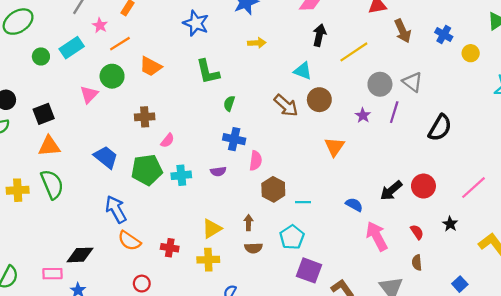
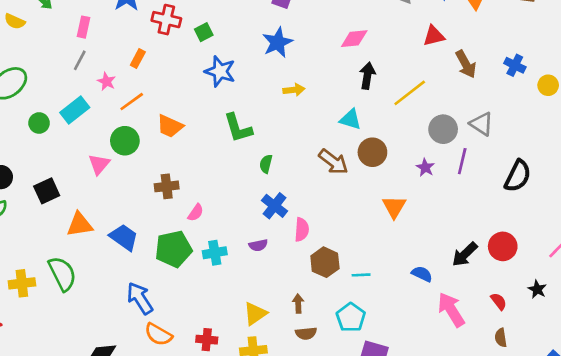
blue cross: (234, 139) -> (274, 206), turned 30
orange triangle: (49, 146) -> (80, 225), moved

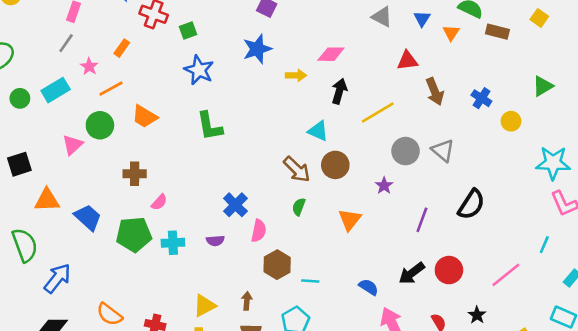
yellow arrow: (294, 90) -> (296, 75), moved
purple line: (462, 161) -> (422, 220), moved
green semicircle: (266, 164) -> (299, 207), moved
blue arrow: (140, 298) -> (57, 278), moved, turned 64

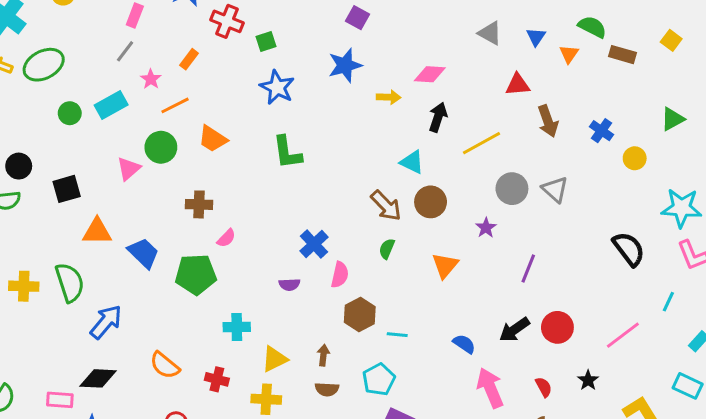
black semicircle: (471, 204) -> (629, 249), moved, turned -72
cyan cross: (173, 243) -> (237, 327), moved

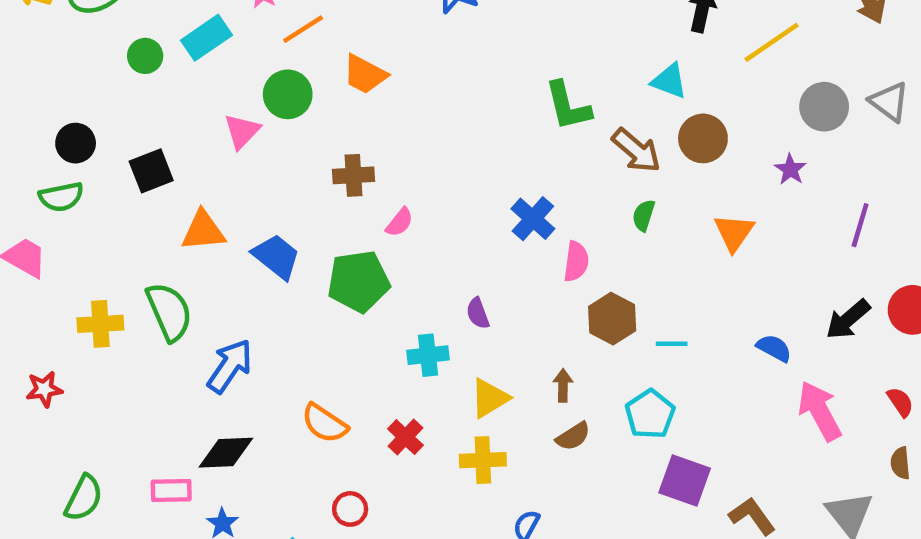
green L-shape: (287, 152) -> (568, 106), moved
purple semicircle: (289, 285) -> (478, 313), moved, turned 78
red cross: (217, 379) -> (405, 437), turned 35
brown semicircle: (327, 389) -> (573, 436), turned -30

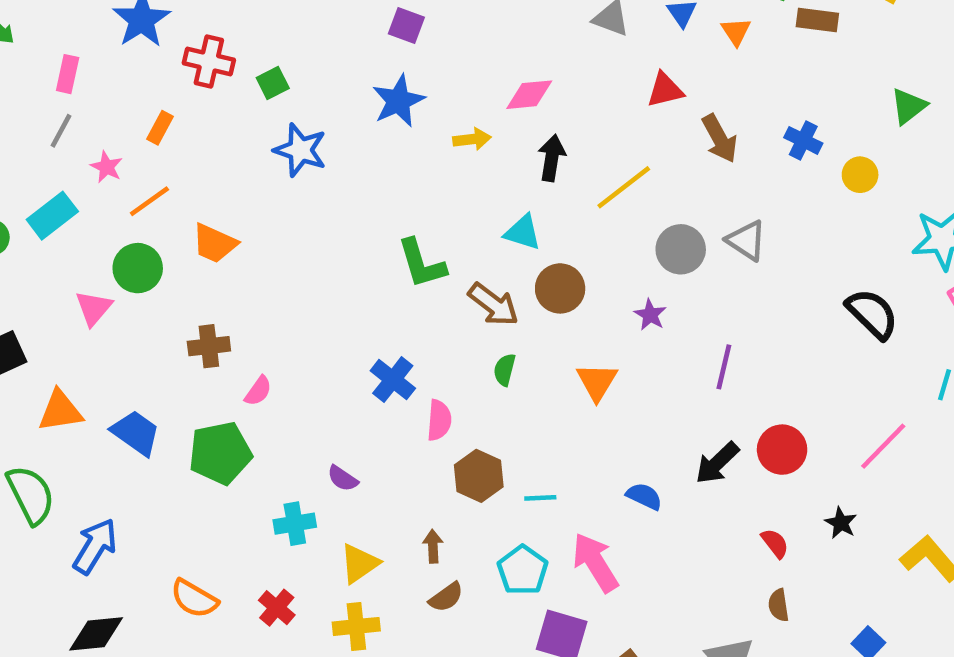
purple semicircle: (478, 313) -> (343, 478), turned -32
pink arrow: (820, 411) -> (595, 562), moved

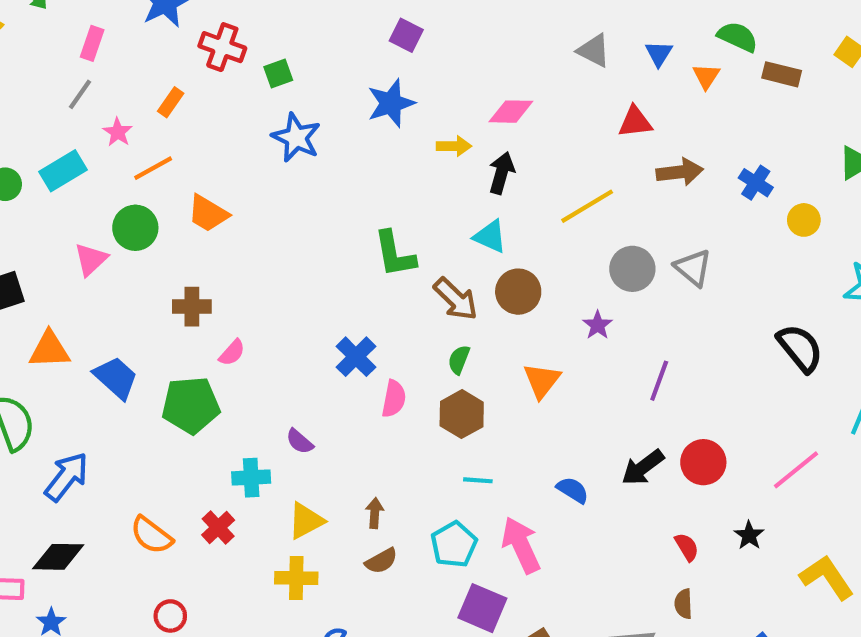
brown arrow: (720, 139) -> (680, 172), turned -75
black arrow: (552, 158) -> (502, 173), moved
brown hexagon: (479, 476) -> (462, 414), moved
red cross: (277, 608) -> (218, 527), moved

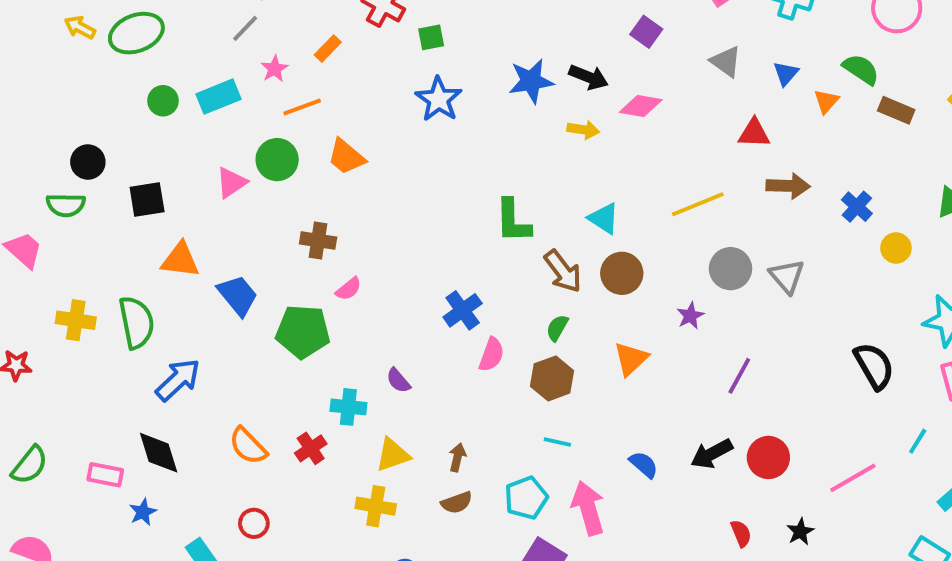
purple square: (406, 35) -> (646, 32), moved
black arrow: (502, 173) -> (589, 77), moved, turned 87
black diamond: (58, 557) -> (159, 453), turned 63

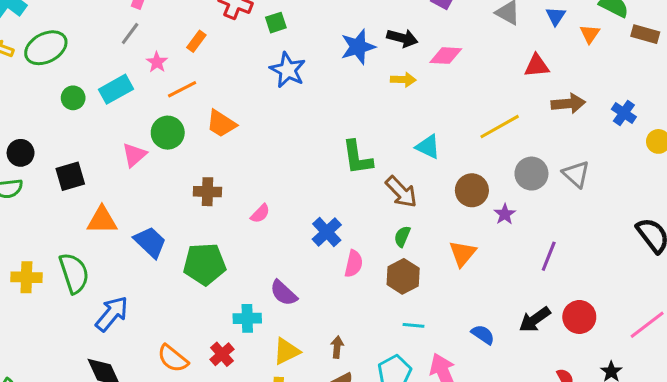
brown circle: (622, 273) -> (472, 190), moved
pink semicircle: (349, 289) -> (260, 214), moved
purple semicircle: (398, 381) -> (284, 293), size x1.4

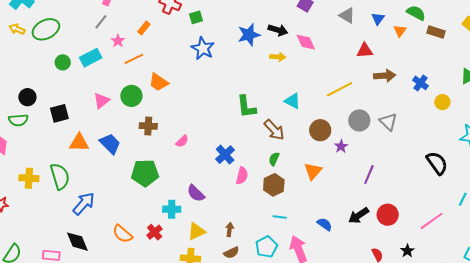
pink diamond: (446, 56) -> (306, 42), turned 60
green circle: (168, 133) -> (131, 96), moved
blue trapezoid: (150, 242) -> (110, 144), moved

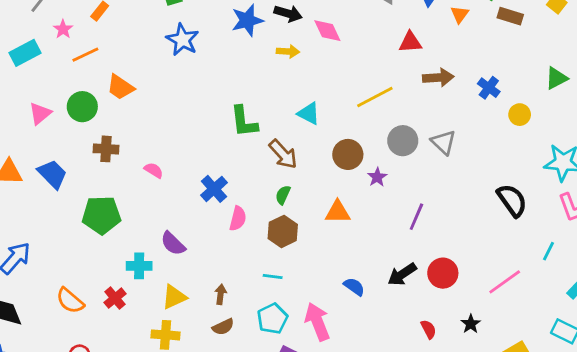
pink semicircle: (182, 141) -> (154, 170), turned -104
orange triangle: (313, 171) -> (338, 212), turned 48
cyan line: (280, 217) -> (273, 276), moved

